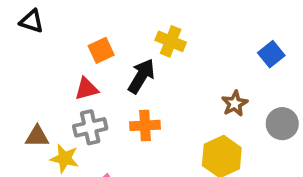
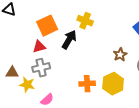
orange square: (101, 50) -> (47, 26), size x1.5
orange cross: (145, 125) -> (87, 84), moved

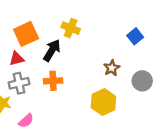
orange cross: (87, 84) -> (53, 81), moved

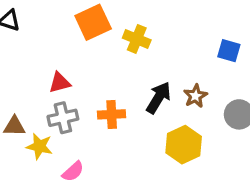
orange square: (26, 34) -> (93, 22), moved
blue square: (135, 36) -> (229, 51), turned -35
black arrow: (52, 50) -> (159, 98), moved

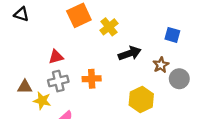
yellow cross: (137, 39) -> (109, 27), turned 30
brown star: (195, 96) -> (161, 65), moved
black arrow: (159, 98) -> (130, 53), moved, turned 40

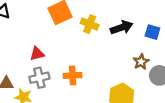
yellow cross: (109, 27) -> (90, 24), turned -30
black arrow: (130, 53) -> (122, 27), moved

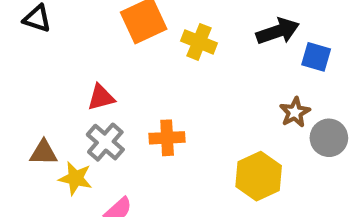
black arrow: (122, 27) -> (278, 31), moved
gray cross: (39, 78) -> (105, 142), turned -36

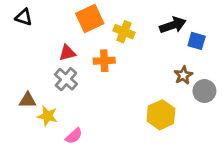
red triangle: (101, 97) -> (67, 53), moved
orange cross: (167, 138) -> (104, 61), moved
gray cross: (105, 142) -> (66, 79), moved

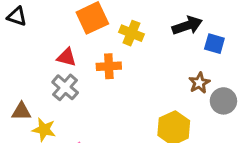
red triangle: (67, 53) -> (67, 57), turned 30

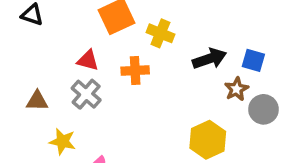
black arrow: (187, 26) -> (209, 59), moved
blue square: (214, 44) -> (253, 60), moved
brown triangle: (21, 111) -> (37, 101), moved

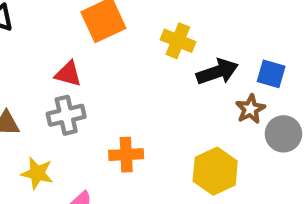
yellow cross: (160, 33) -> (178, 41), moved
orange cross: (135, 71) -> (126, 155), moved
gray cross: (86, 94) -> (66, 115), turned 36

